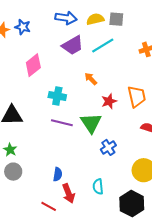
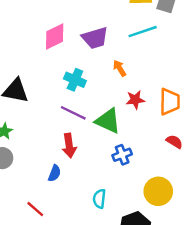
purple trapezoid: (73, 45) -> (95, 38), moved
green triangle: (91, 123) -> (108, 121), turned -45
red arrow: (69, 193) -> (69, 146), moved

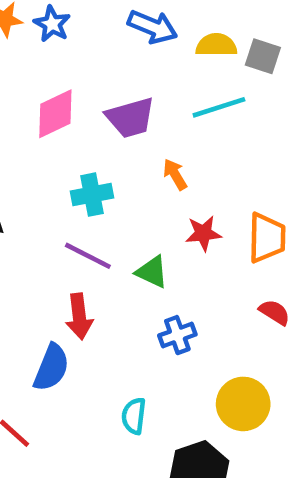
cyan cross: (75, 80) -> (92, 195), turned -35
green triangle: (108, 121) -> (152, 272), size x0.7
blue semicircle: (55, 173) -> (51, 367), size x1.5

